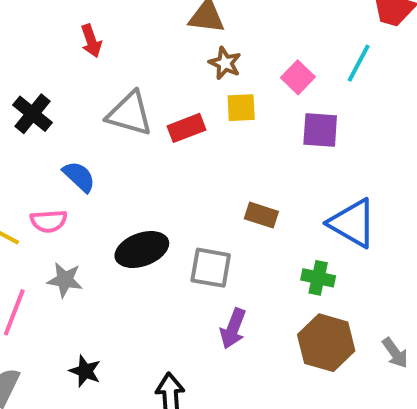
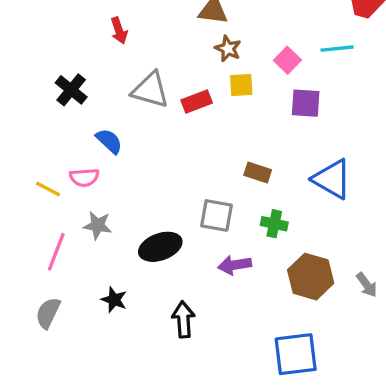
cyan line: (359, 63) -> (337, 49), turned 56
black ellipse: (142, 249) -> (160, 247), moved
green cross: (318, 278) -> (274, 224), moved
purple arrow: (233, 329) -> (235, 265), turned 60

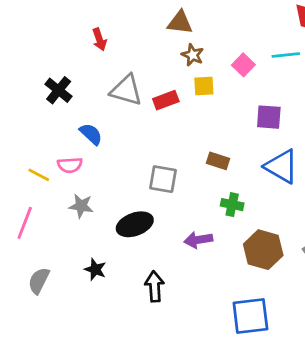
purple square: (306, 103) -> (269, 117), moved
gray square: (216, 215) -> (163, 179), moved
pink line: (56, 252) -> (25, 223), moved

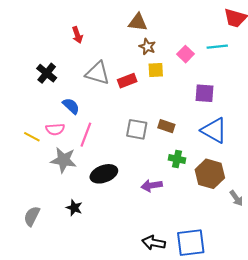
gray square: (163, 179) -> (137, 129), moved
gray star: (81, 206) -> (64, 160), size x1.4
pink line: (25, 223) -> (86, 135), moved
brown hexagon: (263, 250) -> (210, 174), moved
black arrow: (155, 286) -> (154, 243), moved, turned -75

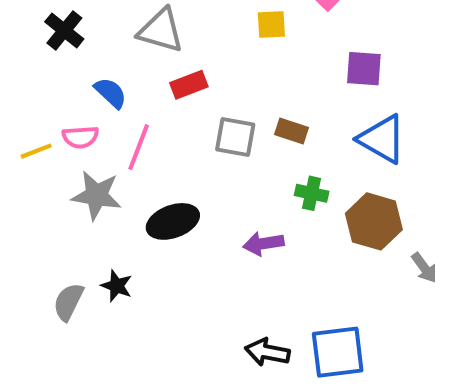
red rectangle: (127, 81) -> (189, 85), moved
yellow line: (32, 137) -> (36, 151), turned -49
gray semicircle: (32, 216) -> (68, 302), moved

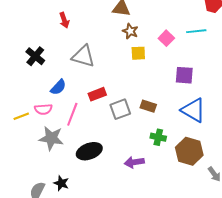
red rectangle: (189, 85) -> (97, 94), moved
blue semicircle: (111, 93) -> (58, 87), turned 90
gray square: (235, 137) -> (120, 109), turned -30

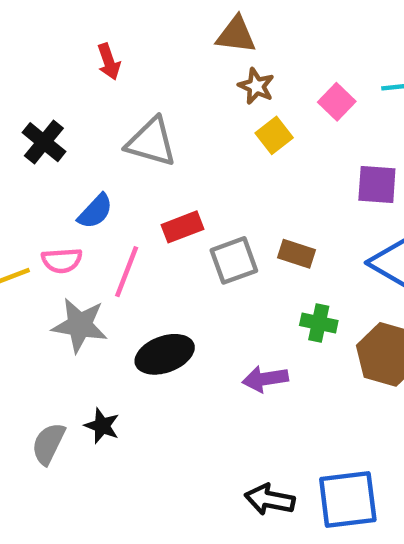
yellow square: (138, 53) -> (274, 135), turned -35

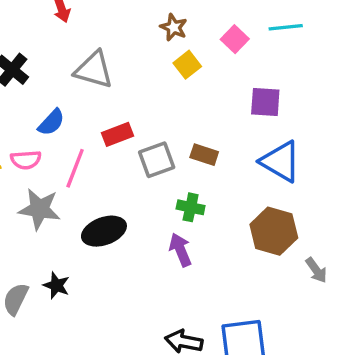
green cross: (319, 323) -> (191, 207), moved
purple arrow: (265, 379) -> (180, 250), turned 76

